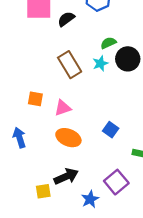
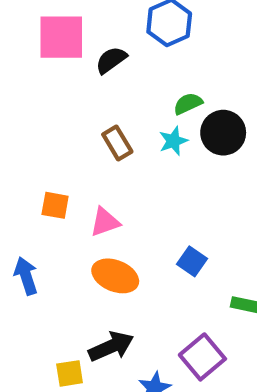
brown rectangle: (70, 65) -> (117, 143), size x0.7

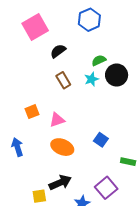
pink square: (61, 37) -> (35, 27), turned -30
black semicircle: (111, 60) -> (58, 51), moved
orange square: (55, 205) -> (32, 112), turned -32

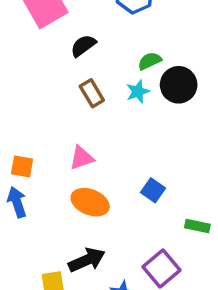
orange square: (32, 112) -> (22, 166), moved, turned 32

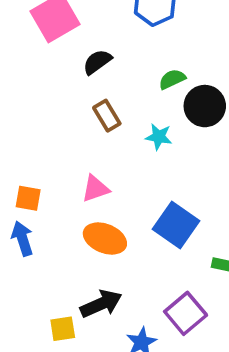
cyan star: (138, 92) -> (159, 137), moved, turned 30
blue square: (153, 190) -> (176, 225), size x1.6

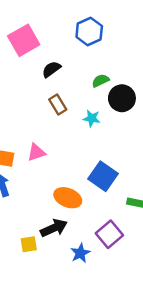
pink triangle: (95, 189) -> (36, 152), moved
orange ellipse: (105, 239) -> (68, 198), moved

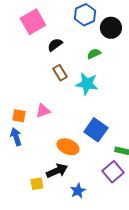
black circle: (122, 98) -> (111, 28), moved
cyan star: (92, 118) -> (87, 84), size x1.6
purple square: (109, 234) -> (113, 172), moved

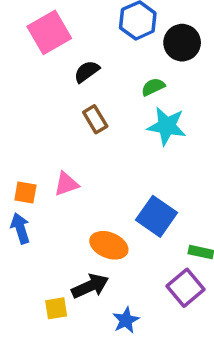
cyan star: (87, 84) -> (167, 126), moved

